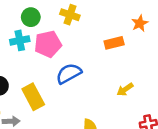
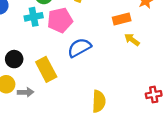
yellow arrow: (125, 89) -> (132, 40), moved, turned 70

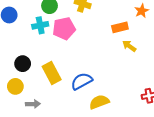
blue semicircle: (79, 48) -> (82, 81), moved
gray arrow: (26, 92) -> (33, 104), moved
yellow semicircle: (99, 101) -> (99, 102), turned -114

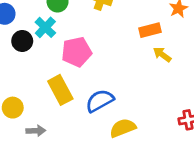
cyan cross: (40, 25) -> (45, 27), turned -35
pink pentagon: (64, 28) -> (77, 52), moved
black circle: (23, 64) -> (22, 41), moved

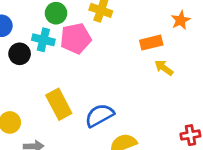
cyan cross: (45, 27) -> (43, 40), turned -30
pink pentagon: (77, 52) -> (76, 38), moved

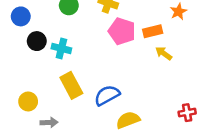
pink pentagon: (76, 38) -> (122, 31), moved, turned 30
cyan cross: (43, 40) -> (61, 48), moved

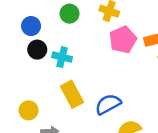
blue circle: (21, 16) -> (31, 26), moved
pink pentagon: (122, 31) -> (123, 40), turned 30

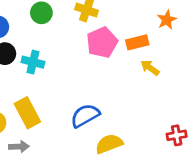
yellow rectangle: (72, 94) -> (27, 113), moved

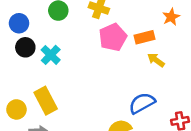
cyan cross: (33, 62) -> (51, 55), turned 30
blue semicircle: (85, 116) -> (142, 103), moved

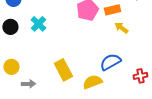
black circle: (25, 47) -> (10, 27), moved
yellow rectangle: (46, 101) -> (63, 70), moved

